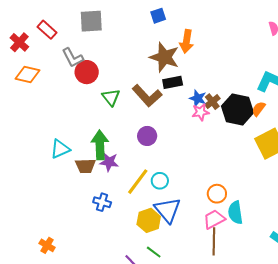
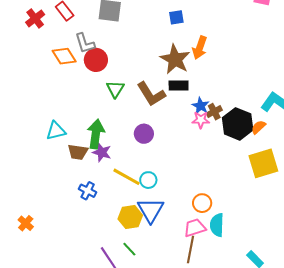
orange diamond: (27, 75) -> (64, 56), moved, turned 35
yellow line: (138, 182) -> (126, 177), turned 72

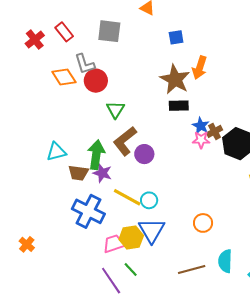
brown L-shape: (151, 94) -> (125, 141), moved, turned 84
blue cross: (88, 191) -> (88, 211), size x1.8
cyan semicircle: (217, 225) -> (225, 261), moved
pink trapezoid: (195, 228) -> (114, 244), moved
brown line: (190, 249) -> (192, 269), turned 64

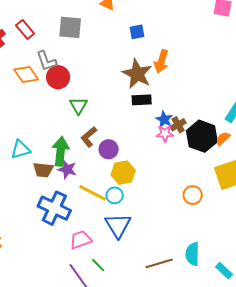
brown L-shape: (125, 141) -> (89, 137), size x0.7
orange circle: (203, 223) -> (193, 195), moved
yellow hexagon: (131, 237) -> (123, 173), moved

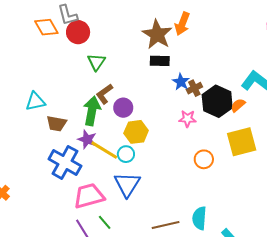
pink star: (165, 133) -> (188, 119), moved
green arrow: (61, 151) -> (92, 111), moved
purple star: (67, 169) -> (87, 139), moved
pink trapezoid: (81, 240) -> (89, 196), size x1.4

